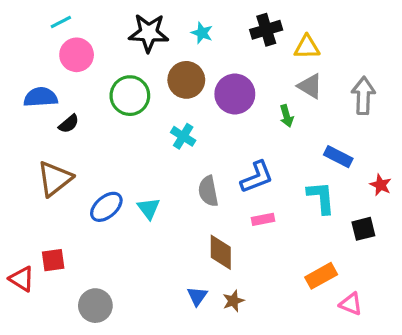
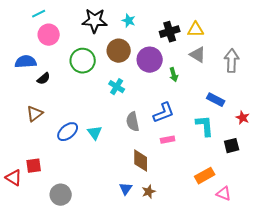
black cross: (266, 30) -> (170, 32), moved
green arrow: (287, 116) -> (174, 75), moved
brown triangle: (55, 179) -> (35, 114), size x0.7

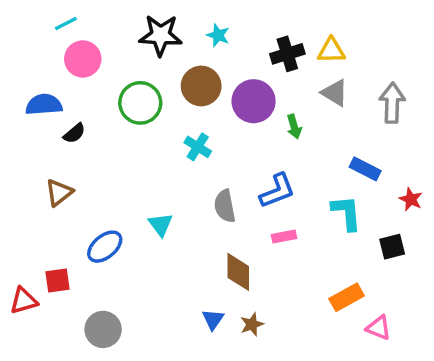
blue ellipse: (68, 132) -> (105, 247), moved
red triangle: (14, 178) -> (24, 301), turned -48

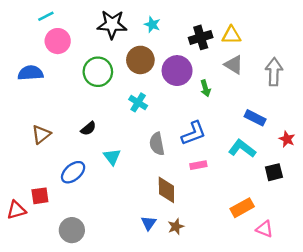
black semicircle: (74, 133) -> (88, 128), moved
cyan L-shape: (347, 213) -> (242, 149), turned -48

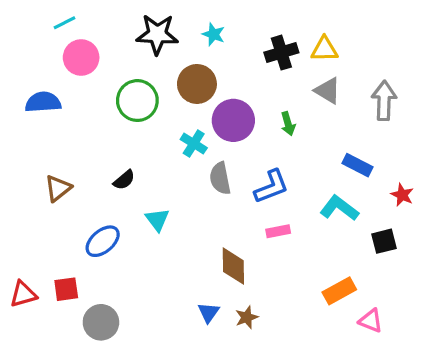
purple circle: (177, 71) -> (233, 120), moved
gray semicircle: (157, 144) -> (220, 178), moved
red square: (40, 196) -> (66, 289), moved

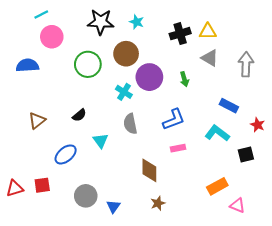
gray semicircle: (220, 178) -> (130, 124), moved
blue triangle: (209, 312) -> (113, 206), moved
gray circle: (101, 322) -> (86, 196), moved

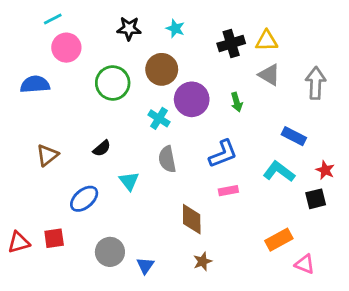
black star: (101, 22) -> (129, 28), size x0.7
red star: (258, 125) -> (325, 170), moved

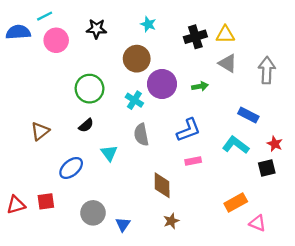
black star: (129, 28) -> (96, 29), moved
green circle: (113, 83) -> (90, 89), moved
blue semicircle: (35, 84) -> (18, 32), moved
green arrow: (237, 102) -> (200, 86), turned -84

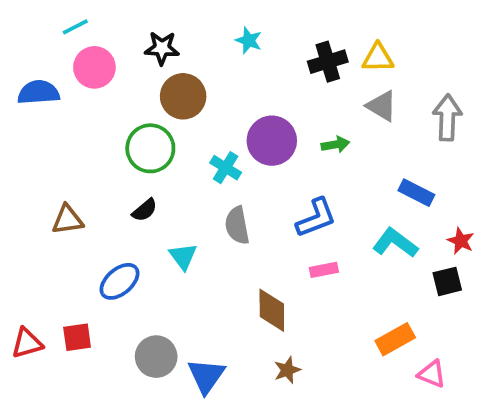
blue semicircle: (18, 32) -> (39, 92), moved
brown circle: (137, 59) -> (183, 96), moved
brown triangle: (40, 131) -> (67, 220), turned 30
blue triangle: (123, 224) -> (206, 376), size x1.5

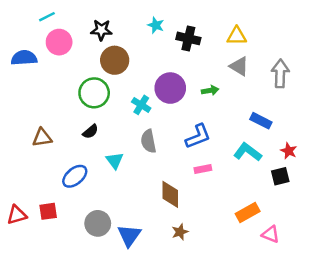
black cross: (328, 62) -> (188, 38), moved, turned 30

